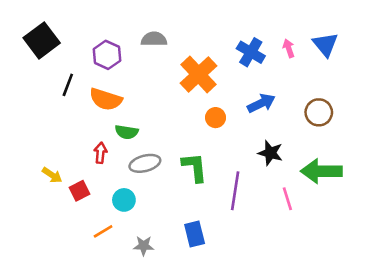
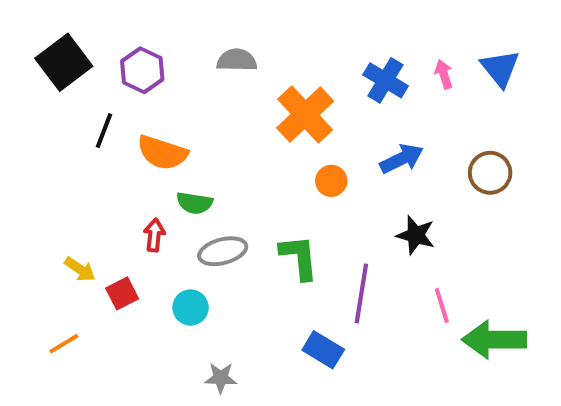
purple hexagon: (107, 55) -> (142, 70), moved
green arrow: (321, 171) -> (494, 340), moved
orange line: (103, 231) -> (64, 344), moved
blue rectangle: (195, 234) -> (323, 350), moved, turned -45

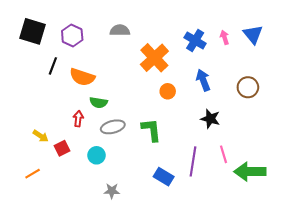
black square: (64, 62) -> (33, 31), turned -36
blue arrow: (402, 159) -> (203, 80), turned -85
purple line: (361, 293) -> (193, 161), moved

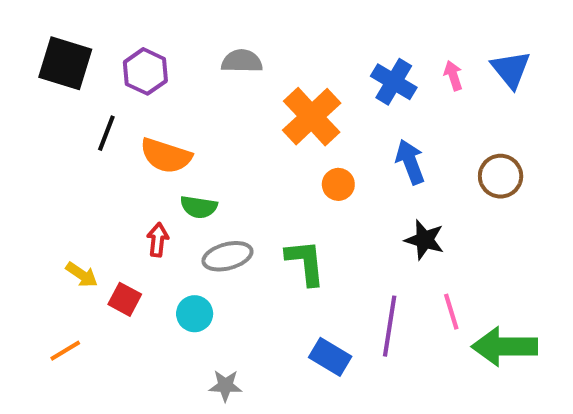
red square: (62, 148) -> (125, 299), turned -35

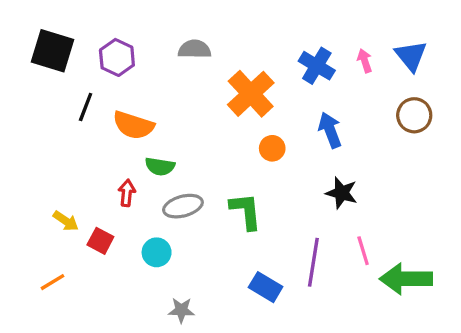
brown circle: (501, 176) -> (414, 115), moved

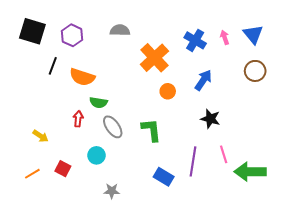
blue arrow: (330, 130) -> (203, 80), turned 55
gray ellipse: (183, 206) -> (113, 127), turned 70
red square: (100, 241) -> (63, 169), moved

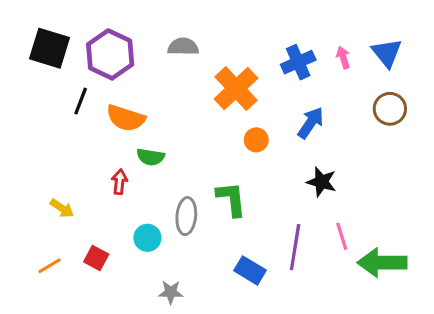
purple hexagon: (72, 35) -> (110, 54), size x1.4
blue cross: (195, 40) -> (298, 62), turned 35
gray ellipse: (113, 127) -> (186, 216), moved, turned 40

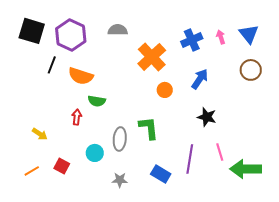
gray star: (171, 292) -> (120, 180), moved

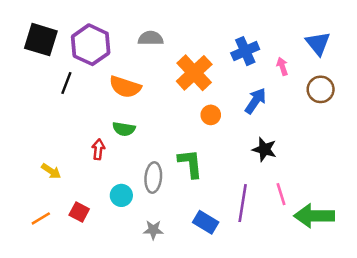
pink arrow: (221, 37) -> (282, 66), moved
orange semicircle: (81, 76) -> (125, 87), moved

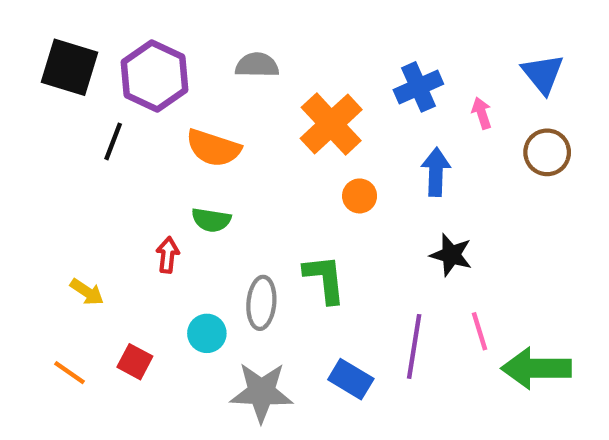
blue arrow: (255, 101) -> (436, 172), turned -32
orange line: (41, 218) -> (69, 373), turned 66
gray star: (153, 230) -> (261, 392), size x1.8

